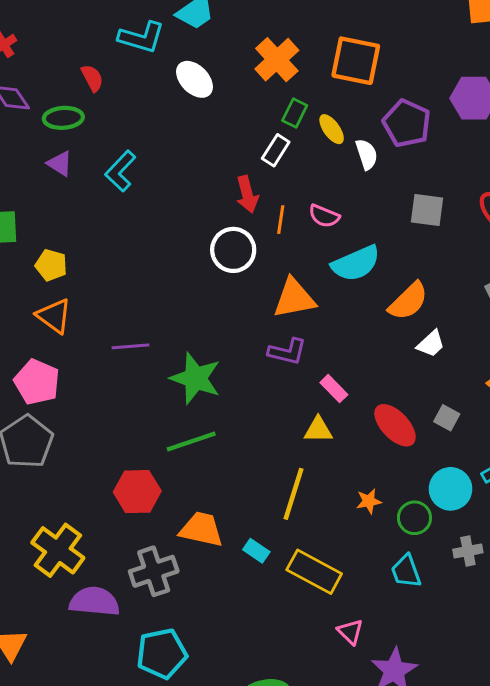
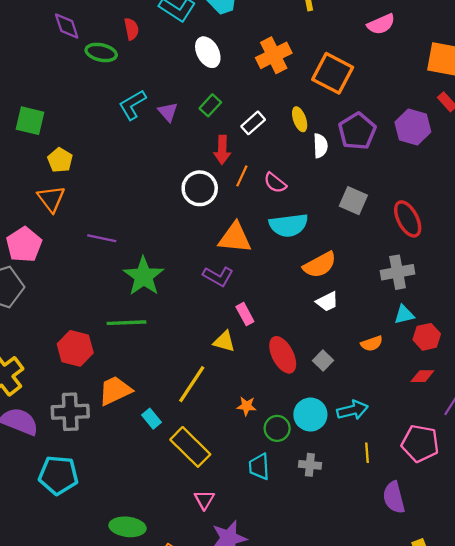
green rectangle: (295, 113) -> (210, 105), moved
purple triangle: (60, 163) -> (168, 112), moved
orange trapezoid: (201, 529) -> (115, 391), turned -54

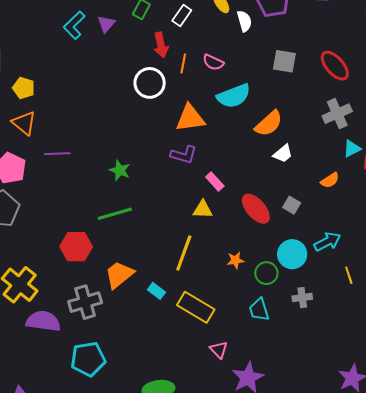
purple triangle: (168, 112) -> (106, 24), turned 36
purple line: (102, 238) -> (57, 154), moved
green star: (144, 276) -> (120, 170), size x0.6

